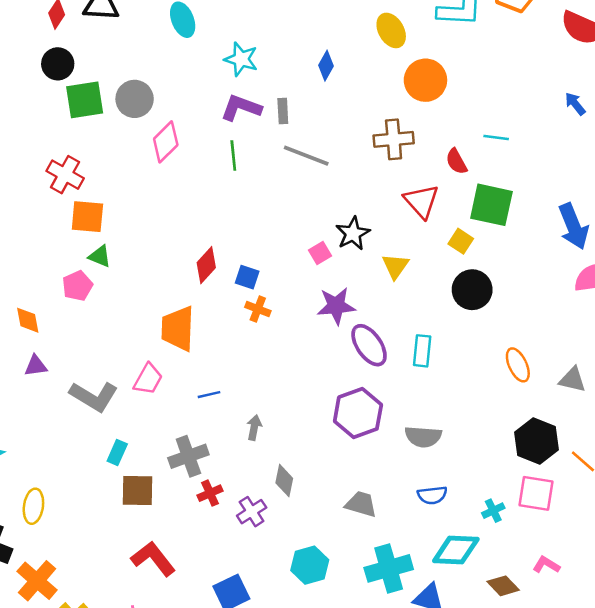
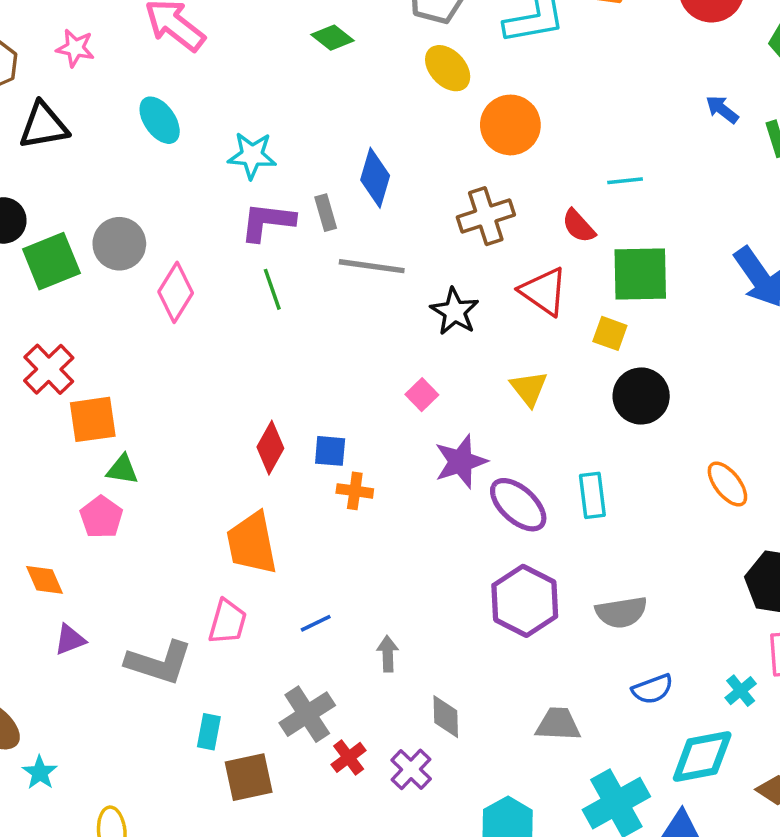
blue diamond: (326, 66) -> (375, 178), moved, size x1.4
red cross: (65, 175) -> (49, 369), turned 30
black star: (353, 233) -> (455, 311), moved

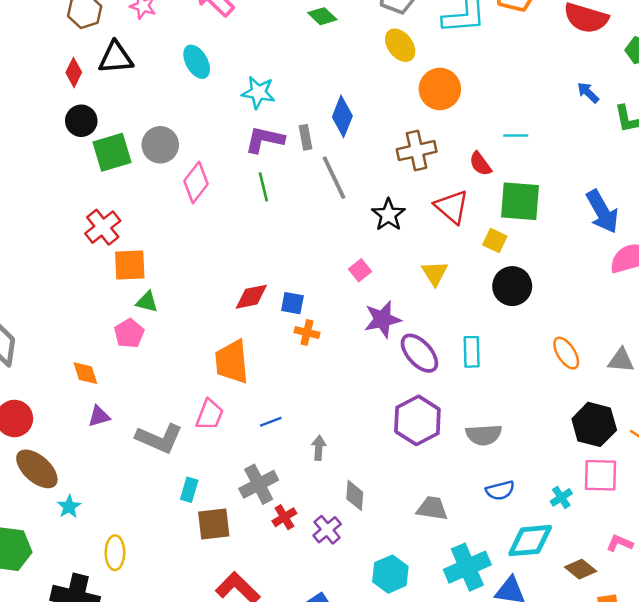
gray line: (372, 266) -> (334, 178), turned 51
red diamond: (270, 448) -> (251, 297), turned 44

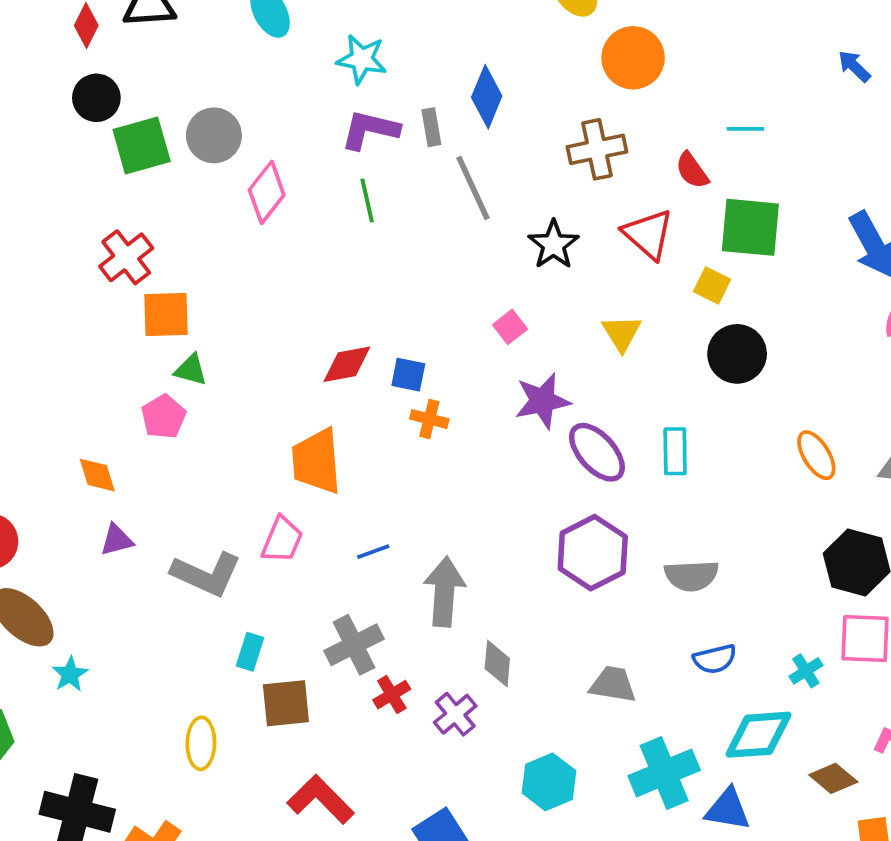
gray arrow: (319, 448) -> (444, 592), size x1.8
yellow ellipse: (115, 553) -> (201, 743), moved

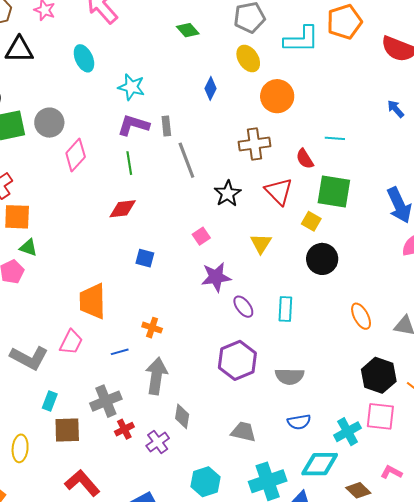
blue diamond: (487, 97) -> (210, 88), moved, size x0.7
red diamond: (347, 364) -> (123, 209), moved
orange cross: (429, 419) -> (152, 328), moved
purple ellipse: (597, 452) -> (243, 307), size x0.7
cyan cross: (806, 671) -> (348, 432), size x1.5

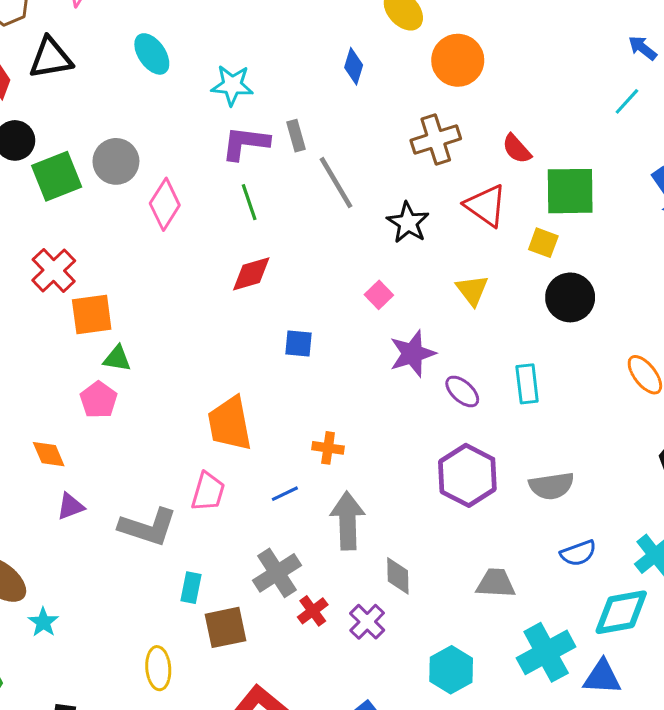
cyan line: (335, 138) -> (627, 101), moved, turned -42

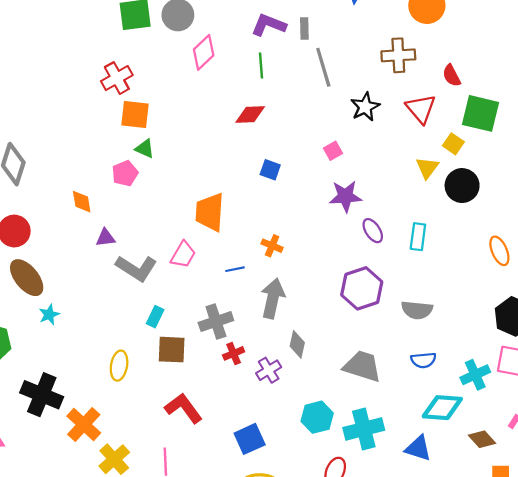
yellow triangle: (472, 290) -> (427, 168), moved
purple triangle: (70, 506) -> (105, 238), moved
gray trapezoid: (496, 583) -> (362, 366), size x1.4
cyan cross: (546, 652) -> (364, 429), moved

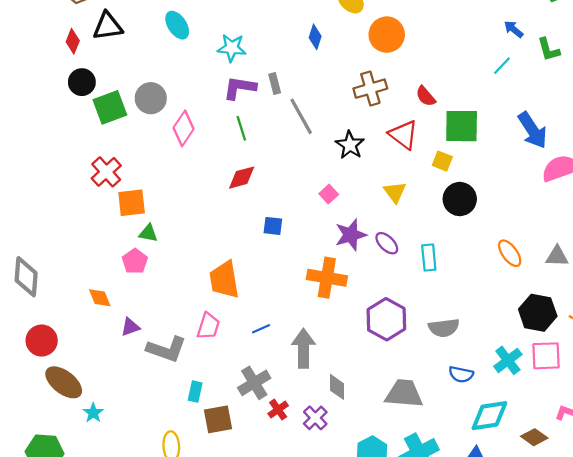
yellow triangle: (427, 168) -> (395, 192), moved
purple ellipse: (373, 231) -> (387, 243), moved
orange cross: (272, 246) -> (327, 278), moved, size x1.8
blue semicircle: (423, 360) -> (461, 374), turned 30
cyan cross: (475, 375) -> (508, 360), moved

